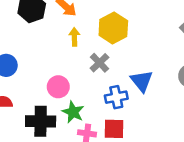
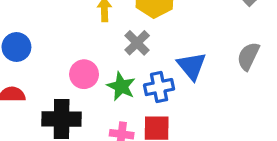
green star: (73, 112) -> (121, 86), moved

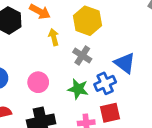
pink circle: (84, 74) -> (38, 82), moved

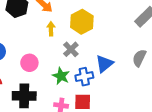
blue triangle: (125, 63) -> (104, 64), turned 30

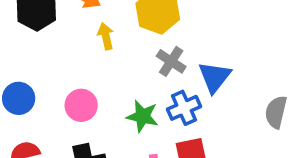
gray cross: (71, 49) -> (171, 61), moved
gray semicircle: (139, 58) -> (276, 112), moved

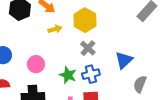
yellow arrow: (106, 36) -> (55, 29), turned 80
blue triangle: (215, 77) -> (124, 60), moved

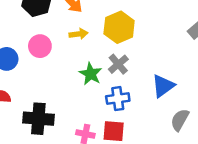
pink circle: (36, 64) -> (40, 46), moved
green star: (68, 75) -> (91, 74), moved

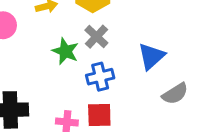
gray semicircle: (180, 120) -> (175, 94), turned -145

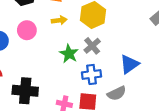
gray semicircle: (175, 94) -> (117, 93), moved

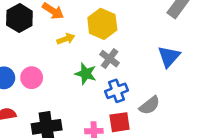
pink circle: (27, 30) -> (32, 78), moved
blue triangle: (129, 64) -> (169, 57), moved

